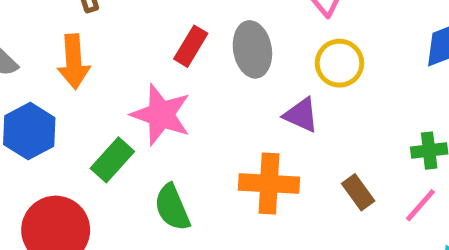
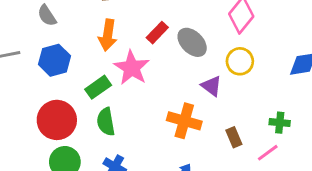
gray ellipse: (252, 49) -> (192, 42), turned -48
orange arrow: (74, 62) -> (108, 35), moved
green semicircle: (172, 207) -> (106, 122), moved

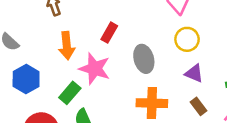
gray ellipse: (192, 42) -> (144, 59), moved, turned 44
purple triangle: (211, 86) -> (194, 73), moved

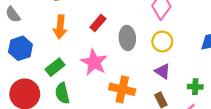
gray ellipse: (144, 59) -> (127, 38), moved
pink star: (95, 69) -> (94, 62), moved

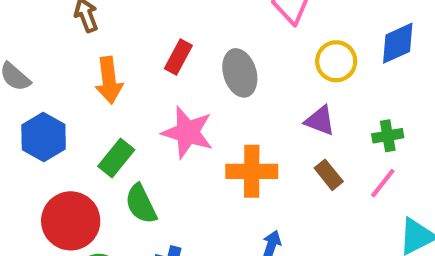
yellow circle: (162, 41) -> (336, 61), moved

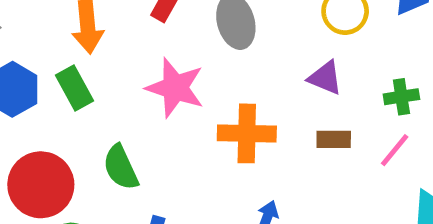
green rectangle: (116, 158) -> (75, 88), moved, turned -69
brown rectangle: (329, 175) -> (334, 139), turned -52

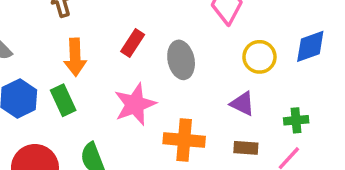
pink star: (175, 88) -> (135, 104), turned 30

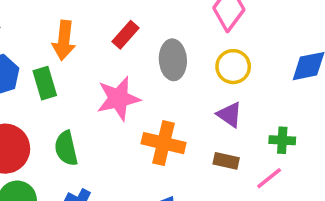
yellow circle: (259, 57) -> (233, 67), moved

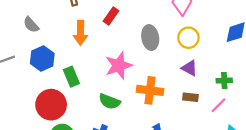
red rectangle: (125, 35) -> (111, 16), moved
green rectangle: (45, 83) -> (71, 77), moved
green semicircle: (66, 148) -> (110, 101), moved, turned -50

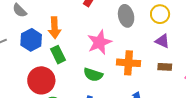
orange arrow: (81, 33) -> (55, 28), moved

